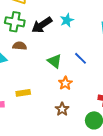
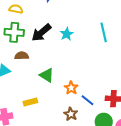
cyan star: (67, 20) -> (67, 34), moved
blue line: (81, 58) -> (87, 100), moved
green triangle: (54, 61) -> (47, 75), moved

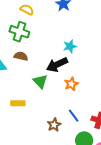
black arrow: (41, 33) -> (57, 65), moved
orange star: (71, 88) -> (71, 84), moved

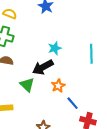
blue line: (74, 116) -> (73, 103), moved

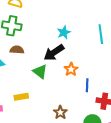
blue line: (73, 103) -> (87, 85), turned 48

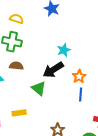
orange star: (71, 69) -> (79, 76), moved
blue line: (87, 85) -> (81, 94), moved

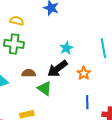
brown semicircle: (16, 66) -> (29, 73), moved
blue line: (81, 94) -> (87, 102), moved

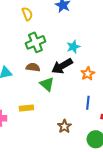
yellow semicircle: (17, 21) -> (27, 14), turned 48
green cross: (14, 44) -> (35, 42), moved, turned -36

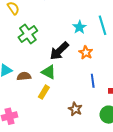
cyan star: (73, 47) -> (79, 27), moved
brown semicircle: (33, 67) -> (24, 76), moved
yellow rectangle: (26, 108) -> (44, 92), moved, turned -40

